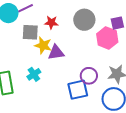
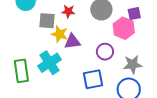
cyan cross: (34, 74) -> (50, 63), size x1.6
purple circle: (89, 76) -> (105, 52), moved

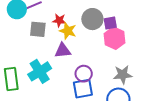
purple square: (134, 14) -> (110, 23), moved
yellow star: (60, 34) -> (68, 31), moved
purple circle: (105, 52) -> (84, 74), moved

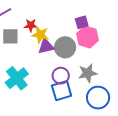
gray circle: (92, 19) -> (65, 47), moved
purple triangle: (63, 51) -> (46, 46), moved
gray star: (123, 75) -> (88, 73), moved

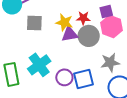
red star: (31, 25) -> (83, 18), moved
purple circle: (61, 76) -> (64, 77), moved

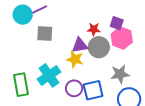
purple square: (106, 12) -> (117, 23), turned 32
yellow star: (64, 22) -> (75, 59), moved

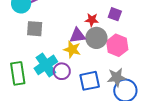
gray square: (45, 33) -> (35, 29), moved
pink hexagon: (122, 38) -> (117, 45), moved
gray star: (120, 74) -> (117, 77), moved
purple circle: (74, 88) -> (62, 71), moved

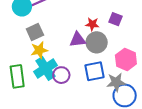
gray square: (35, 29) -> (35, 32), turned -30
pink hexagon: (117, 45) -> (126, 60), moved
yellow star: (72, 49) -> (39, 50), moved, turned -30
blue square: (90, 81) -> (94, 71), moved

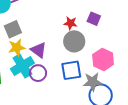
purple triangle: (78, 40) -> (39, 50), moved, turned 42

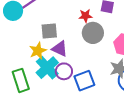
gray square: (13, 29) -> (49, 31), moved, turned 30
blue square: (71, 70) -> (84, 81), moved

